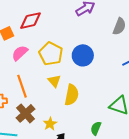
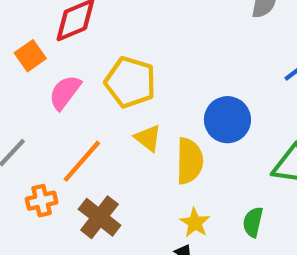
blue circle: (83, 55) -> (227, 120), moved
orange line: (22, 86) -> (82, 161), turned 70
yellow star: (50, 124) -> (195, 223), moved

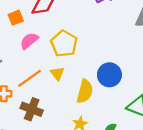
yellow triangle: (148, 138) -> (57, 74), moved
brown cross: (100, 217) -> (32, 109), turned -30

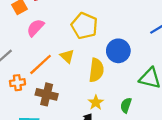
yellow pentagon: (64, 44) -> (84, 26), moved

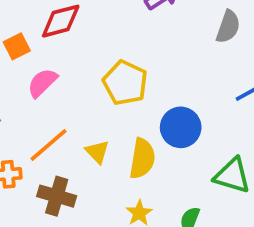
yellow triangle: (67, 56) -> (97, 152), moved

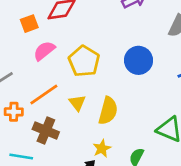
yellow pentagon: (125, 83) -> (84, 61), moved
blue circle: (181, 127) -> (138, 60), moved

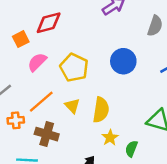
yellow star: (102, 148) -> (110, 138), moved

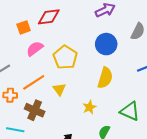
blue circle: (123, 61) -> (106, 44), moved
yellow semicircle: (101, 110) -> (105, 78), moved
yellow star: (110, 138) -> (89, 107), moved

